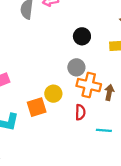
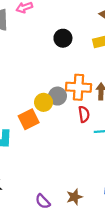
gray circle: (76, 67) -> (57, 96), moved
red semicircle: (80, 112) -> (84, 114), moved

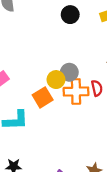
orange cross: (78, 87) -> (76, 92), moved

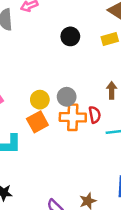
yellow circle: (56, 80) -> (40, 100), moved

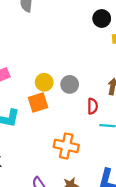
black circle: (70, 36) -> (102, 18), moved
orange cross: (73, 117) -> (66, 146), moved

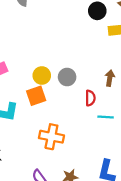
orange cross: (66, 146) -> (51, 137), moved

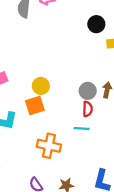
gray circle: (67, 77) -> (88, 91), moved
cyan line: (106, 117) -> (82, 128), moved

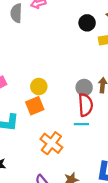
red semicircle: (88, 109) -> (85, 105), size x1.5
orange cross: (49, 146) -> (51, 143), turned 30

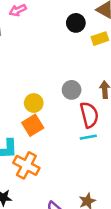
gray circle: (84, 87) -> (72, 90), moved
orange cross: (51, 143) -> (26, 165), moved

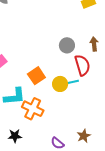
yellow circle: (34, 103) -> (60, 84), moved
cyan line: (88, 137) -> (72, 82), moved

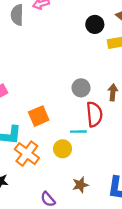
yellow circle: (60, 84) -> (63, 149), moved
brown star: (84, 136) -> (80, 185), moved

